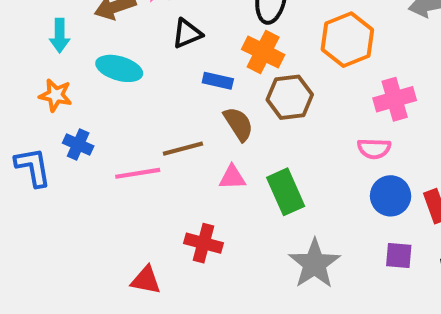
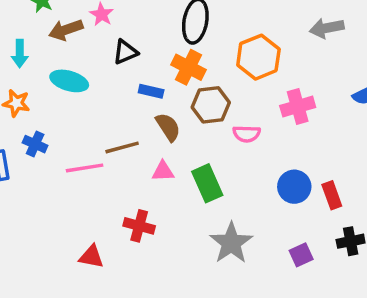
pink semicircle: (374, 149) -> (247, 134), moved
purple square: (399, 255) -> (301, 255), moved, turned -30

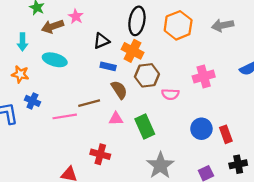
black triangle: (125, 52) -> (101, 41), moved
orange hexagon: (258, 57) -> (178, 25), moved

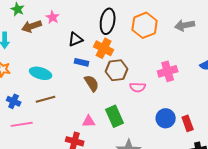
cyan ellipse: (55, 60) -> (41, 73), moved
blue cross: (32, 101) -> (14, 101), moved
brown line: (89, 103) -> (46, 99), moved
pink line: (65, 116) -> (22, 124), moved
pink triangle: (116, 119) -> (89, 121), moved

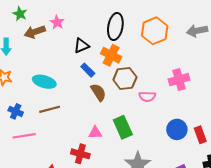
blue rectangle: (82, 62) -> (88, 70), turned 32

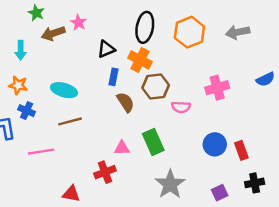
blue rectangle: (88, 70) -> (113, 77), turned 56
blue cross: (16, 111) -> (27, 111), moved
red cross: (80, 154) -> (105, 172), turned -36

